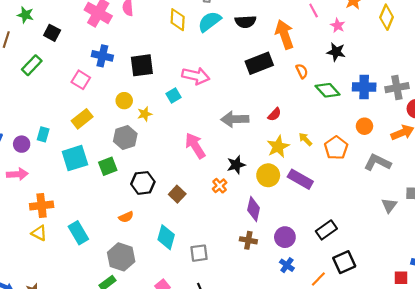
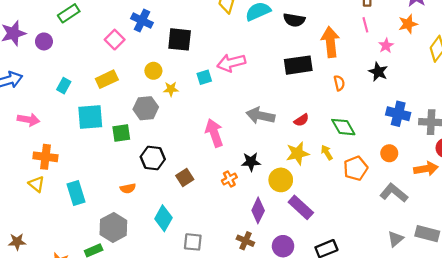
pink arrow: (196, 76) -> (231, 63), turned 140
green diamond: (328, 90) -> (343, 127), moved
purple circle: (22, 144) -> (44, 41), moved
purple rectangle: (300, 179) -> (301, 207), moved

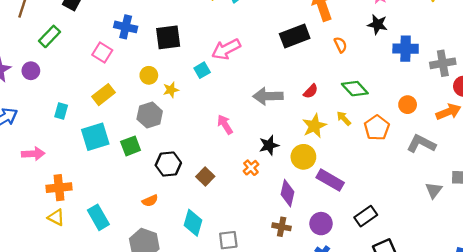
blue cross: (398, 114) -> (406, 49), moved
pink arrow: (214, 133) -> (225, 124), size x0.7

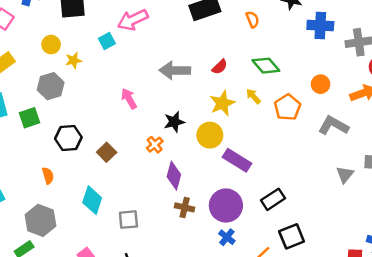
purple diamond: (287, 193) -> (174, 176), moved
orange semicircle: (150, 201) -> (48, 176), turned -84
purple circle: (321, 224) -> (226, 205), size x1.4

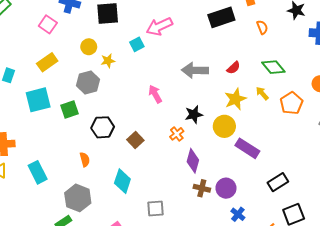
purple circle: (226, 205) -> (226, 188), moved, size x0.7
gray square: (128, 220) -> (155, 208), moved

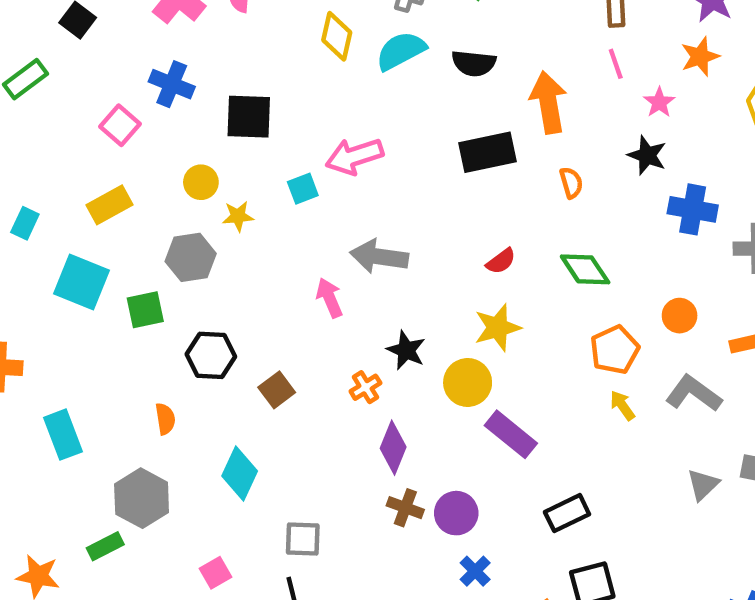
gray arrow: (195, 70) -> (379, 257), moved
yellow arrow: (262, 93) -> (622, 405), moved
cyan square: (38, 100) -> (81, 282), turned 30
black star: (194, 115) -> (406, 350), turned 30

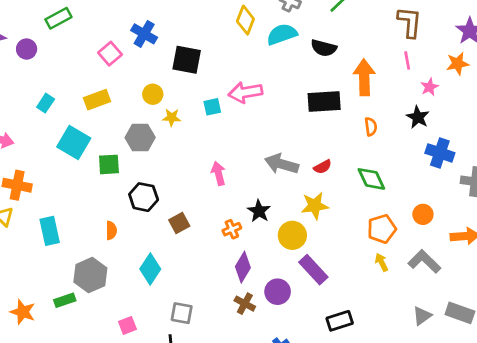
gray arrow: (379, 257) -> (282, 164), moved
purple circle: (456, 513) -> (278, 292), moved

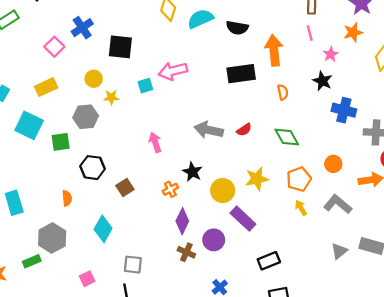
blue cross: (144, 34) -> (82, 28), turned 30
yellow star: (315, 206) -> (257, 179), moved

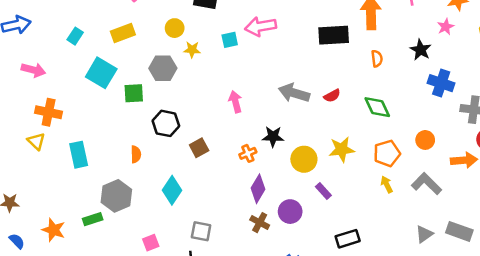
pink star: (331, 54) -> (446, 27), moved
black star: (192, 172) -> (273, 137), turned -30
purple rectangle: (243, 219) -> (323, 191), size x0.6

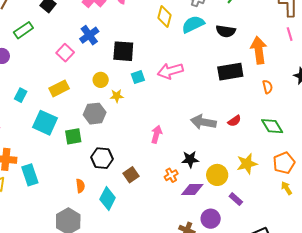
cyan square: (230, 40) -> (138, 77), moved
pink arrow: (235, 102) -> (156, 134), turned 36
cyan rectangle: (79, 155) -> (30, 175), moved
purple diamond: (258, 189) -> (192, 190), moved, turned 65
cyan diamond: (172, 190) -> (108, 198), moved

